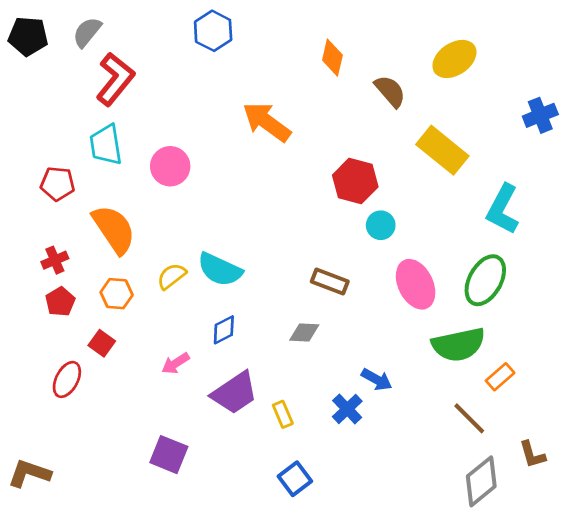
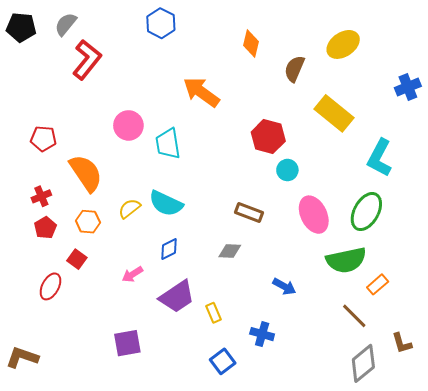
brown semicircle: (390, 91) -> (294, 69), turned -116
cyan trapezoid: (106, 145) -> (168, 144), moved
blue cross: (347, 409) -> (262, 334), moved, turned -30
purple square: (169, 455) -> (127, 343), turned -32

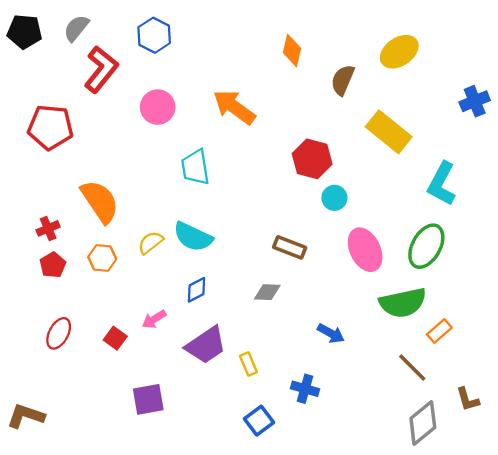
blue hexagon: (161, 23) -> (154, 35), moved
pink circle: (128, 125) -> (158, 107), moved
red pentagon: (43, 139) -> (50, 127), moved, size x1.5
red square: (77, 259) -> (115, 338), moved

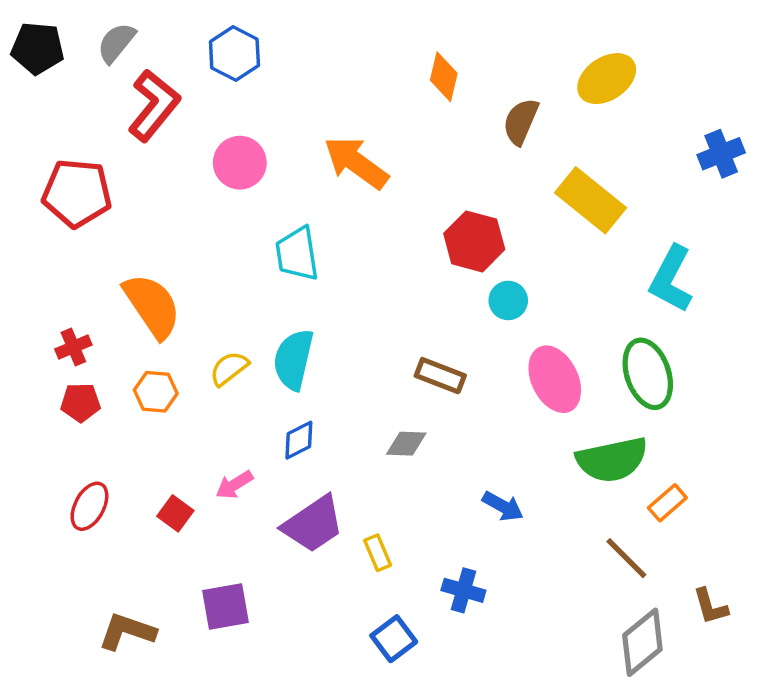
cyan semicircle: (193, 237) -> (293, 360), turned 78
green ellipse: (426, 246) -> (648, 374), turned -48
red pentagon: (53, 265) -> (81, 402), turned 30
brown L-shape: (26, 416) -> (127, 632), moved

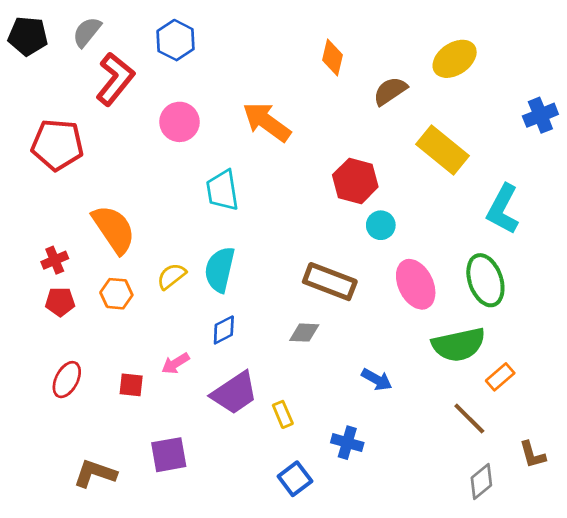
brown semicircle: (521, 122) -> (390, 91), turned 33
brown rectangle: (440, 376) -> (330, 282), size x1.4
red square: (175, 513) -> (131, 385), turned -30
gray diamond: (642, 642) -> (481, 482), size x0.7

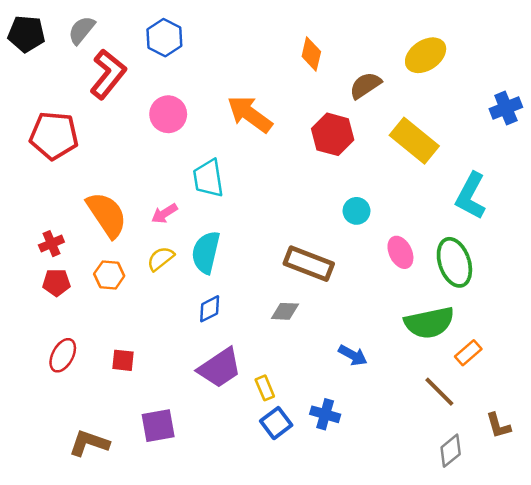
red hexagon: (355, 181) -> (333, 134), moved
pink ellipse: (416, 284) -> (400, 252), moved, size x0.7
pink arrow: (175, 363) -> (164, 213), moved
blue square: (295, 479) -> (276, 423), moved

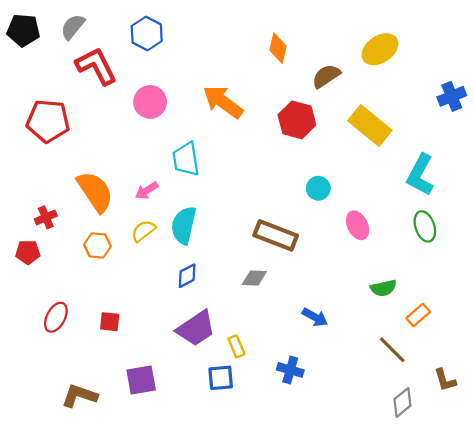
red L-shape: (108, 74) -> (96, 66), turned -66
green ellipse: (454, 262) -> (425, 226), moved, size x0.7
red pentagon: (56, 282) -> (28, 252), moved
green semicircle: (429, 323) -> (383, 288), size x0.6
blue square: (276, 423) -> (221, 378), moved, turned 32

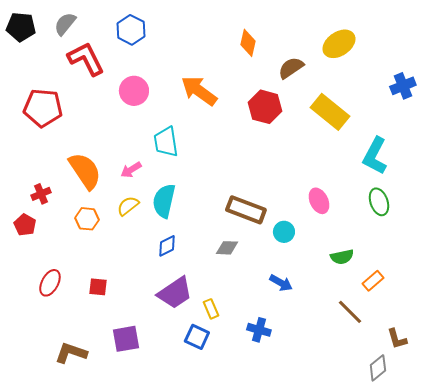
cyan circle: (318, 188) -> (284, 232), moved
red pentagon: (28, 252) -> (25, 225), turned 30
blue square: (221, 378) -> (197, 337), turned 30
gray diamond: (402, 402) -> (378, 368), moved

